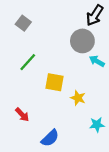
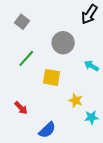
gray circle: (82, 41) -> (63, 43), moved
cyan arrow: (97, 61) -> (91, 66), moved
yellow star: (78, 98) -> (76, 101), moved

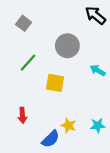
black arrow: (89, 14) -> (95, 15), turned 96
yellow star: (76, 101) -> (68, 126), moved
red arrow: (21, 108) -> (22, 115), turned 40

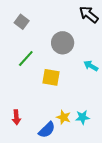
red arrow: (22, 115) -> (16, 117), moved
cyan star: (98, 126) -> (82, 117), moved

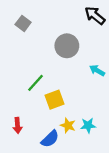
green line: (26, 59) -> (35, 83), moved
yellow square: (51, 77) -> (54, 100), moved, turned -30

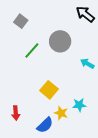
green line: (35, 83) -> (32, 50), moved
yellow square: (54, 100) -> (49, 90), turned -30
cyan star: (88, 125) -> (79, 105), moved

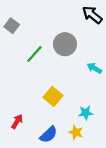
gray square: (21, 21) -> (12, 26), moved
red arrow: (16, 113) -> (17, 121), turned -144
yellow star: (61, 113) -> (76, 132), moved

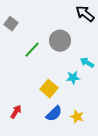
cyan star: (86, 113) -> (73, 78), moved
yellow star: (76, 132) -> (77, 117), moved
blue semicircle: (49, 135) -> (54, 114), moved

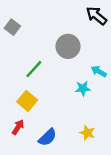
green line: (32, 50) -> (34, 69), moved
yellow square: (49, 89) -> (27, 101), moved
blue semicircle: (54, 114) -> (48, 137), moved

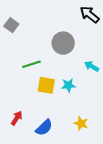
green line: (34, 69) -> (31, 64), turned 30
cyan star: (83, 88) -> (68, 85), moved
yellow square: (27, 101) -> (46, 85), moved, turned -30

